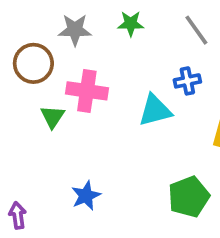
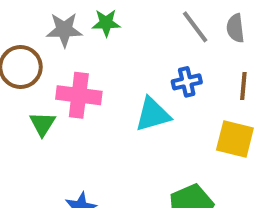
green star: (131, 24) -> (106, 23), moved

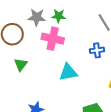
pink cross: (79, 95) -> (53, 39), moved
cyan triangle: (153, 114) -> (68, 72), moved

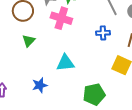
cyan triangle: (68, 72) -> (65, 63), moved

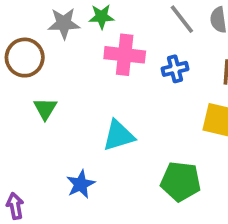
pink cross: (61, 18) -> (125, 55), moved
green pentagon: (94, 94) -> (181, 181), turned 30

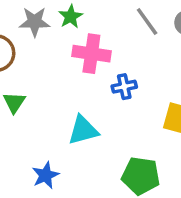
green star: (101, 17) -> (71, 17), turned -30
blue cross: (175, 69) -> (124, 87), moved

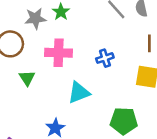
pink cross: (91, 54) -> (59, 53), moved

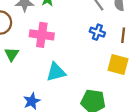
blue cross: (105, 58) -> (97, 32), moved, turned 32

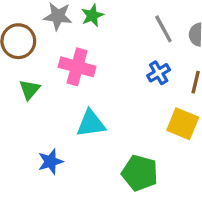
blue cross: (97, 32) -> (159, 73), turned 32

